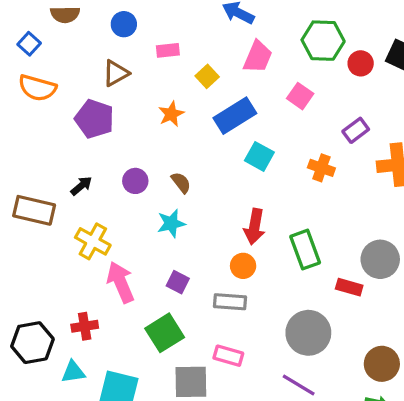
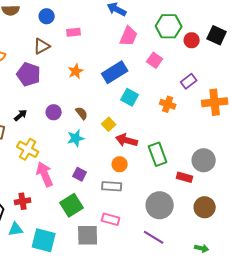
yellow square: (207, 76) -> (109, 124), moved
red arrow: (254, 227) -> (127, 140), turned 95
brown circle: (382, 364) -> (205, 207), moved

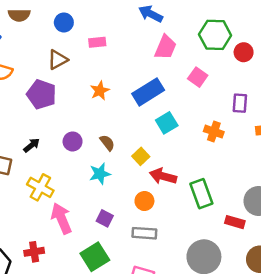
purple rectangle: (189, 81) -> (240, 103), turned -49
cyan square: (130, 97) -> (167, 123), turned 30
orange circle: (120, 164) -> (144, 201), moved

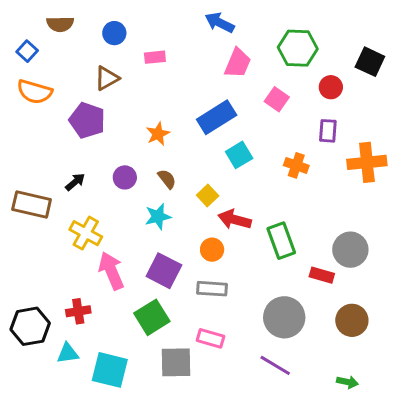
red circle: (244, 52) -> (331, 87), moved
orange star: (100, 91) -> (158, 134), moved
purple square: (105, 218) -> (164, 271), size x1.6

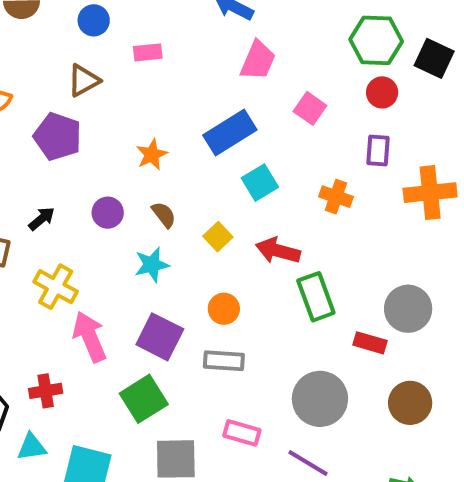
green hexagon: (298, 48) -> (376, 40), moved
red arrow: (235, 220) -> (278, 251), moved
pink rectangle: (211, 338) -> (242, 433), moved

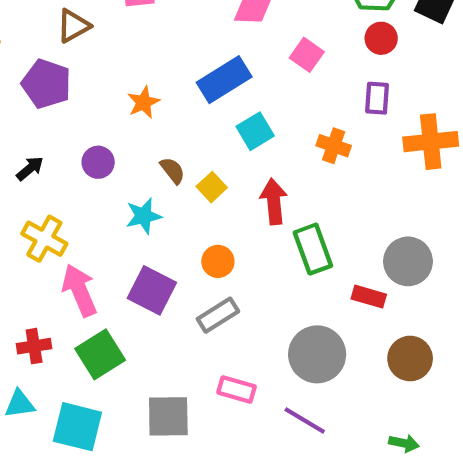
brown semicircle: (164, 215) -> (172, 170), moved
red arrow: (278, 251) -> (274, 201), turned 69
gray rectangle: (224, 361) -> (218, 315), turned -36
green square: (144, 399) -> (100, 354), moved

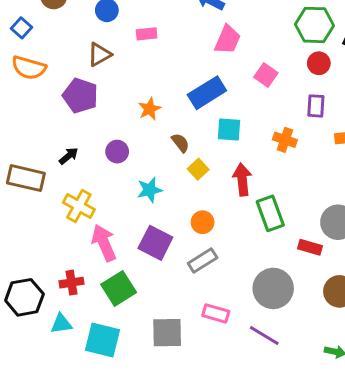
cyan square: (255, 131) -> (229, 129), turned 35
brown semicircle: (172, 170) -> (180, 143), moved

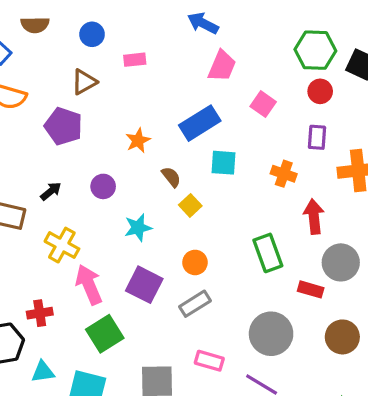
red arrow: (242, 180) -> (314, 217), moved
red cross: (72, 283) -> (40, 313), moved

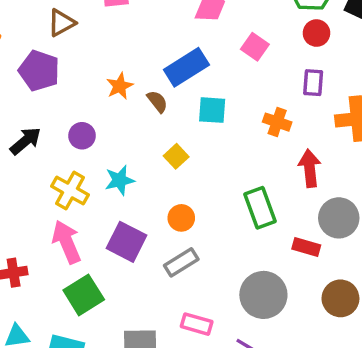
brown semicircle: (171, 177) -> (157, 102), moved
black arrow: (51, 191) -> (26, 141), size x1.4
yellow cross: (62, 245) -> (70, 191), moved

